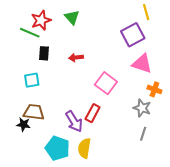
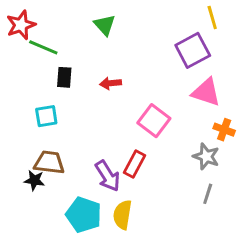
red star: (41, 20) -> (21, 25), moved

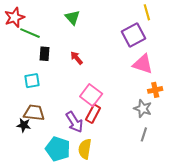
red arrow: (111, 83) -> (77, 58), turned 56
pink square: (154, 121) -> (91, 95), moved
orange cross: (224, 130) -> (155, 90), turned -32

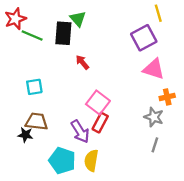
black rectangle: (44, 54) -> (63, 33), moved, size x1.5

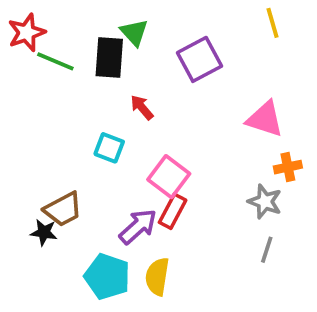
purple square: (144, 38) -> (200, 59), moved
cyan square: (34, 87) -> (109, 148), moved, turned 30
brown trapezoid: (37, 121) -> (63, 209), turned 145
purple arrow: (80, 132) -> (138, 227), turned -100

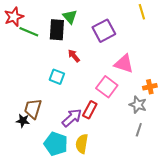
pink triangle: (265, 119) -> (124, 64), moved
pink square: (169, 177) -> (107, 87), moved
brown trapezoid: (63, 209) -> (33, 109), turned 135

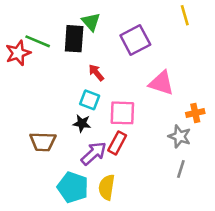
red star: (14, 17) -> (18, 53), moved
cyan square: (57, 77) -> (90, 100), moved
pink square: (107, 87) -> (122, 113), moved, turned -35
brown trapezoid: (33, 109) -> (43, 142), turned -105
black star: (23, 121) -> (82, 123), moved

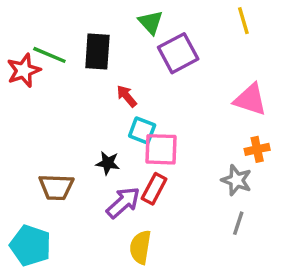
green triangle: (91, 22) -> (151, 22), moved
pink triangle: (161, 83) -> (250, 100), moved
cyan square: (90, 100) -> (142, 130), moved
cyan pentagon: (73, 187) -> (30, 245), moved

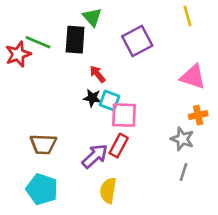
green triangle: (151, 22) -> (92, 17), moved
black star: (108, 163) -> (92, 98), moved
cyan pentagon: (30, 245) -> (42, 189), moved

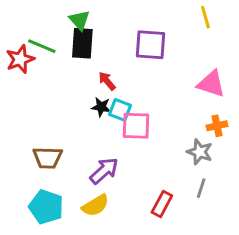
green triangle: (92, 17) -> (79, 20), moved
purple square: (137, 41) -> (150, 45), turned 32
red rectangle: (119, 146) -> (162, 204), moved
yellow semicircle: (108, 191) -> (95, 205), moved, turned -130

